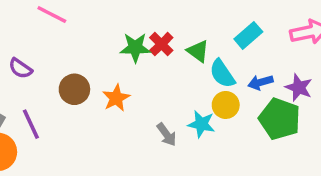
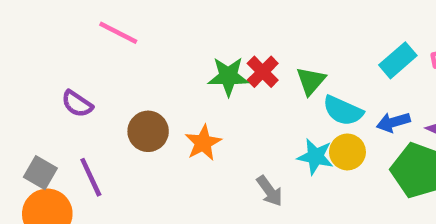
cyan rectangle: (248, 35) -> (398, 60), moved
green triangle: (198, 51) -> (311, 81), turned 35
cyan semicircle: (222, 74) -> (343, 111), turned -32
cyan star: (201, 124) -> (315, 157), moved

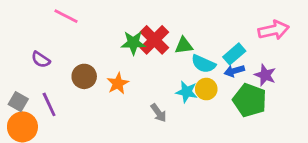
cyan rectangle: (398, 60) -> (234, 54), moved
red cross: (263, 72) -> (154, 40), size x1.5
green triangle: (311, 81) -> (184, 46), turned 42

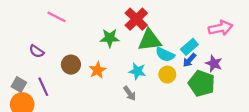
red cross: (154, 40) -> (136, 19), moved
green triangle: (184, 46) -> (150, 40), size x1.6
blue arrow: (234, 71) -> (189, 60), turned -32
cyan star: (187, 92) -> (137, 71), moved

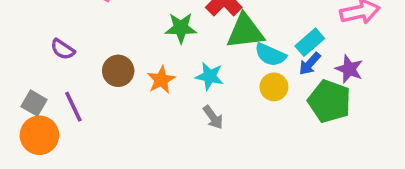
cyan star: (137, 71) -> (209, 76), moved

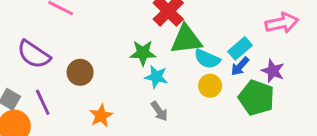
green star: (181, 28) -> (143, 53), moved
purple semicircle: (63, 49) -> (34, 54), size x1.6
orange star: (161, 80) -> (101, 116), moved

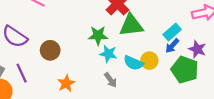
cyan semicircle: (207, 59) -> (133, 63), moved

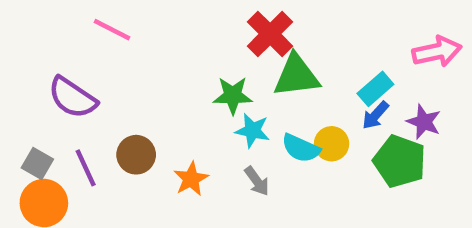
brown circle: (50, 50) -> (136, 155), moved
orange star: (66, 83) -> (191, 179), moved

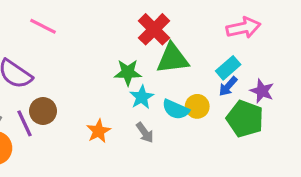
pink arrow: (437, 52) -> (243, 28), moved
cyan star: (252, 131) -> (142, 97), turned 30
brown circle: (136, 155) -> (43, 111), moved

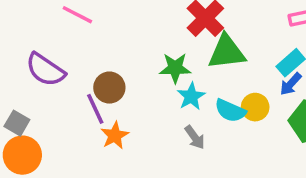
brown circle: (43, 111) -> (109, 88), moved
purple line: (25, 123) -> (95, 109), moved
orange star: (99, 131) -> (115, 136), moved

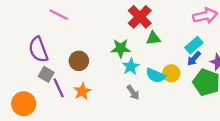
green triangle: (227, 52) -> (153, 38), size x0.6
purple semicircle: (45, 70) -> (38, 50), turned 35
purple line: (95, 109) -> (59, 88), moved
gray square: (17, 123) -> (46, 74), moved

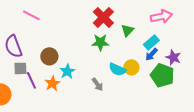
green triangle: (153, 38) -> (127, 30), moved, turned -40
green star: (121, 48) -> (100, 42), moved
cyan star: (131, 66) -> (67, 71), moved
gray square: (46, 74) -> (20, 68), turned -32

